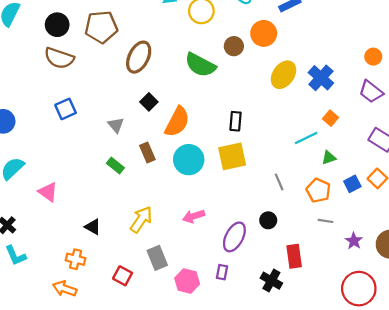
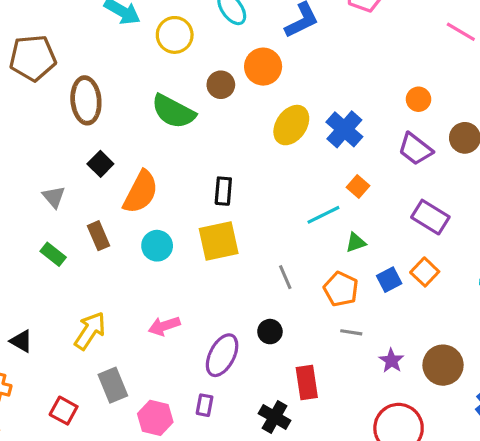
brown ellipse: (139, 57) -> (86, 100), turned -32
cyan circle: (189, 160) -> (157, 246), size x0.7

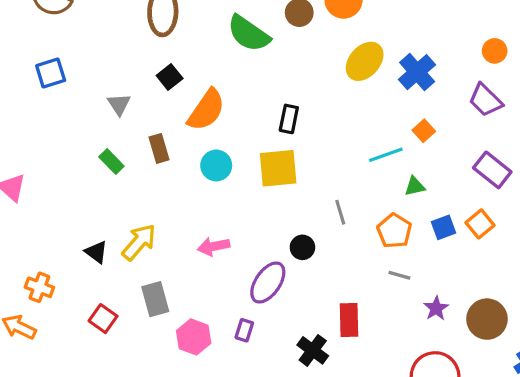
black circle: (270, 332) -> (302, 247), moved
black triangle: (21, 341) -> (96, 252), moved

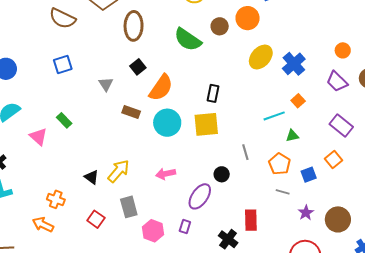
brown rectangle: (159, 148) -> (131, 112), turned -54
green rectangle: (111, 161) -> (64, 120), moved
cyan circle: (216, 165) -> (167, 123), size x1.4
blue square: (444, 227) -> (309, 175), moved

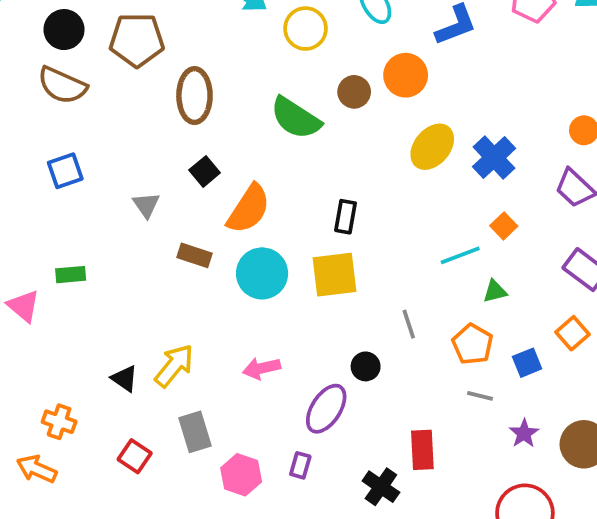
green rectangle: (64, 120) -> (71, 275), turned -49

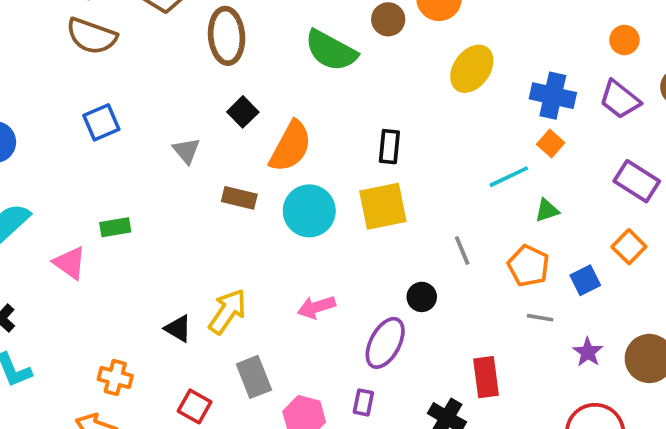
blue cross: (494, 158) -> (553, 96), moved, turned -30

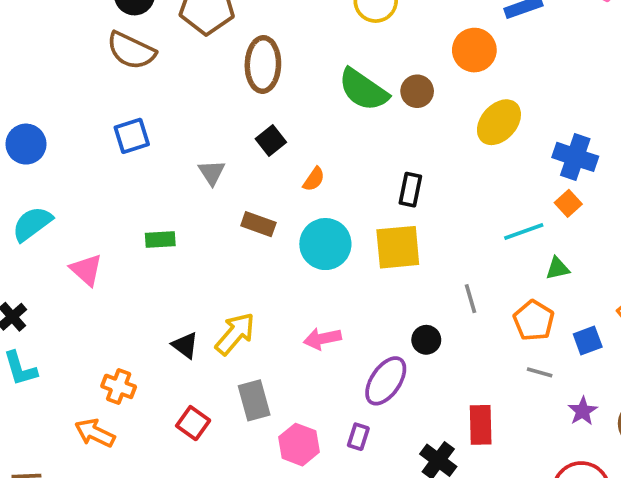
brown circle: (388, 19) -> (417, 91), moved
orange semicircle: (290, 146) -> (314, 179), size x0.5
green rectangle: (115, 227) -> (160, 240), moved

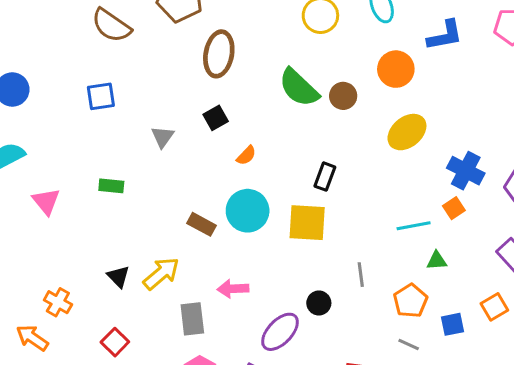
brown rectangle: (258, 224) -> (202, 224), moved
gray rectangle: (254, 400) -> (192, 319), moved

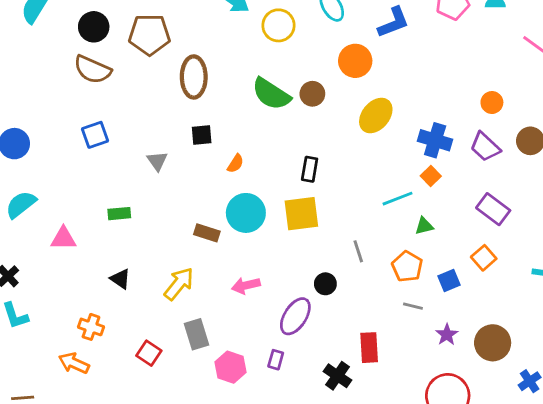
black square: (216, 118) -> (202, 135), turned 35
pink triangle: (46, 201) -> (63, 238), turned -40
black triangle: (118, 277) -> (120, 279), moved
gray rectangle: (192, 319) -> (196, 334), moved

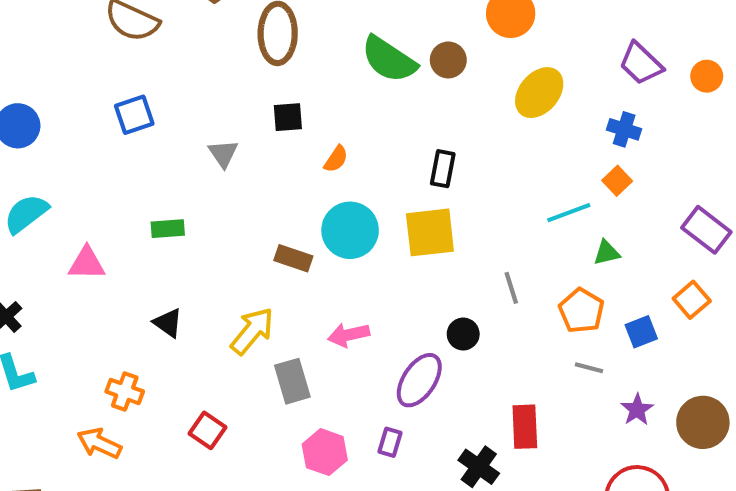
blue cross: (435, 140) -> (624, 129), size x0.7
purple trapezoid: (485, 147) -> (641, 63), moved
gray rectangle: (196, 334) -> (292, 381), moved

